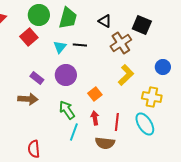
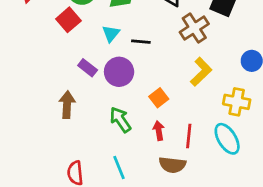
black line: (80, 45) -> (141, 42), moved
purple rectangle: (37, 78) -> (88, 68), moved
brown arrow: (28, 99) -> (67, 105), turned -90
cyan line: (74, 132) -> (119, 168), moved, turned -42

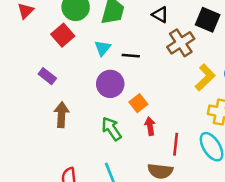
purple rectangle: (88, 68) -> (47, 76), moved
yellow L-shape: (201, 72) -> (205, 77), moved
orange square: (159, 98) -> (138, 103), moved
red arrow: (159, 131) -> (150, 126), moved

